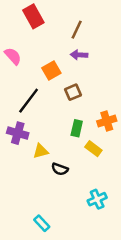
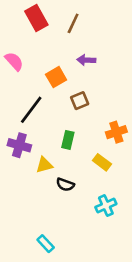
brown line: (77, 30) -> (73, 23), moved
green rectangle: (77, 128) -> (68, 140), moved
cyan cross: (97, 199) -> (106, 206), moved

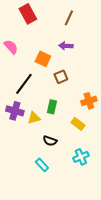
brown line: (73, 23) -> (69, 18), moved
orange square: (56, 77) -> (43, 59), turned -35
yellow triangle: (44, 165) -> (34, 118), moved
cyan rectangle: (46, 244) -> (42, 165), moved

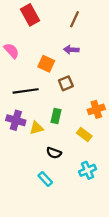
black line: (24, 84) -> (26, 91), turned 45

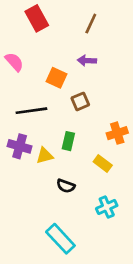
cyan rectangle: (45, 179) -> (60, 239), moved, size x1.6

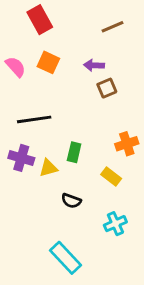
brown line: (91, 24) -> (113, 27), moved, turned 42
orange square: (57, 78) -> (48, 62), moved
brown square: (80, 101) -> (107, 88), moved

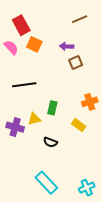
red rectangle: (40, 20) -> (21, 25), moved
purple cross: (21, 158) -> (15, 127), moved
cyan cross: (115, 224) -> (87, 188), moved

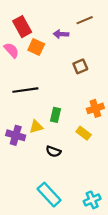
purple arrow: (67, 46) -> (61, 34), moved

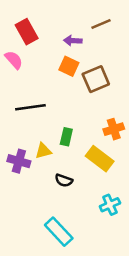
orange square: (36, 47) -> (69, 66), moved
brown square: (80, 66) -> (96, 79), size x1.5
yellow rectangle: (84, 133) -> (100, 159), size x1.5
cyan cross: (92, 200) -> (110, 205), moved

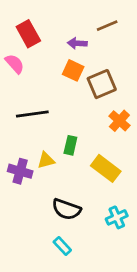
orange cross: (114, 129) -> (119, 121), moved, turned -30
black semicircle: (64, 180) -> (66, 209), moved, size x1.5
cyan rectangle: (59, 232) -> (62, 246), size x0.6

